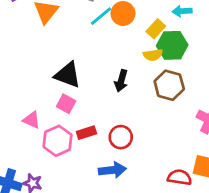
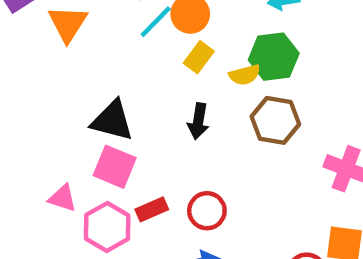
yellow rectangle: (156, 29) -> (199, 57), moved
pink square: (66, 104) -> (115, 167), size x1.4

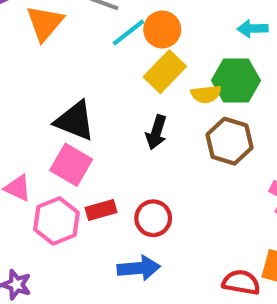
yellow rectangle: (199, 57) -> (165, 72), size x1.4

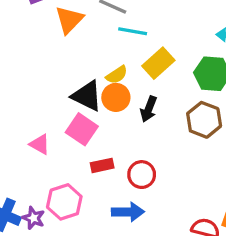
orange circle: (162, 29) -> (116, 97), moved
cyan line: (128, 32) -> (133, 31), turned 44
yellow semicircle: (206, 94) -> (117, 75), moved, turned -30
pink hexagon: (56, 221) -> (64, 202), moved

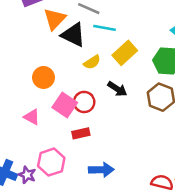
black triangle: (87, 96) -> (73, 35), moved
orange circle: (116, 97) -> (44, 77), moved
black arrow: (149, 109) -> (117, 89), turned -78
red circle: (142, 175) -> (84, 102), moved

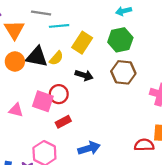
black triangle: (73, 35) -> (37, 57), moved
orange circle: (44, 77) -> (15, 61), moved
pink triangle: (32, 117) -> (16, 110), moved

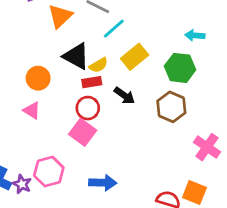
cyan line: (59, 26) -> (114, 29), turned -54
orange circle: (15, 61) -> (38, 78), moved
pink square: (43, 101) -> (83, 132), moved
red rectangle: (63, 122) -> (92, 82), moved

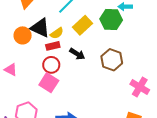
green hexagon: (180, 68) -> (111, 20), moved
orange circle: (38, 78) -> (23, 35), moved

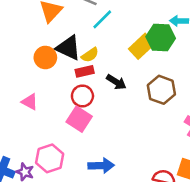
yellow rectangle: (83, 25) -> (142, 46), moved

